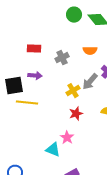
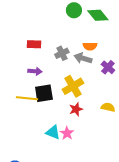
gray arrow: (90, 82) -> (83, 58), moved, turned 66
black square: (14, 86) -> (44, 93), moved
yellow cross: (73, 91) -> (73, 86), size x1.5
cyan triangle: (53, 150) -> (53, 132), moved

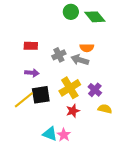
purple cross: (108, 67) -> (95, 90), moved
yellow line: (27, 98) -> (24, 100), turned -45

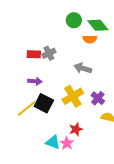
orange semicircle: (87, 48) -> (90, 39), moved
gray cross: (59, 55) -> (49, 53), moved
black square: (41, 95) -> (44, 103), turned 36
red star: (73, 111) -> (76, 129), moved

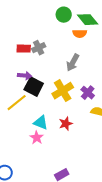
gray arrow: (83, 68) -> (73, 63), turned -78
black square: (44, 103) -> (34, 87), moved
cyan triangle: (53, 142) -> (41, 123), moved
pink star: (67, 143) -> (37, 138), moved

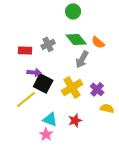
green diamond: (88, 20) -> (76, 39), moved
orange semicircle: (80, 34) -> (98, 42), moved, turned 40
red rectangle: (24, 49) -> (25, 50), moved

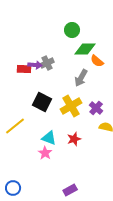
green diamond: (76, 39) -> (85, 49), moved, turned -50
purple arrow: (34, 72) -> (35, 65), moved
yellow line: (26, 99) -> (15, 126), moved

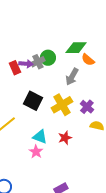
green circle: (72, 30) -> (48, 58), moved
red rectangle: (24, 69) -> (15, 68), turned 64

